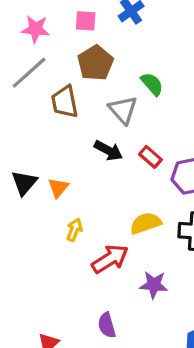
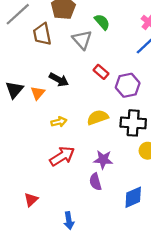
black arrow: (108, 150) -> (59, 80), moved
yellow arrow: (74, 230) -> (59, 122), moved, turned 56
red arrow: (110, 259) -> (62, 156), moved
purple semicircle: (107, 325) -> (95, 182), moved

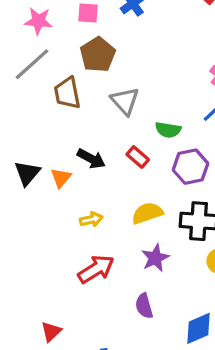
green semicircle: (102, 22) -> (168, 130), moved, turned 140
red rectangle: (101, 72) -> (138, 157), moved
purple star: (103, 160) -> (155, 258), moved, turned -30

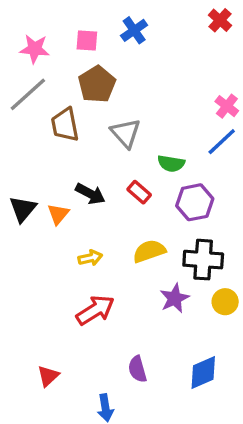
purple star: (155, 258) -> (175, 298), moved
purple semicircle: (144, 306) -> (137, 369), moved

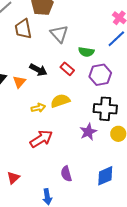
yellow semicircle: (149, 251) -> (60, 101), moved

